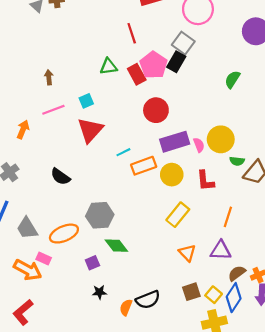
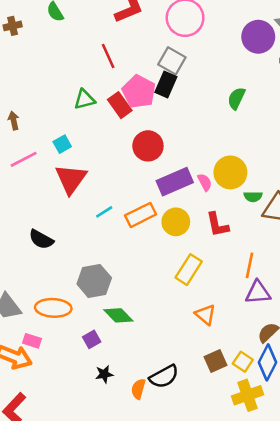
cyan line: (123, 152) -> (104, 212), moved
orange ellipse: (64, 234) -> (53, 308), turned 32
purple triangle: (221, 250) -> (258, 293), moved

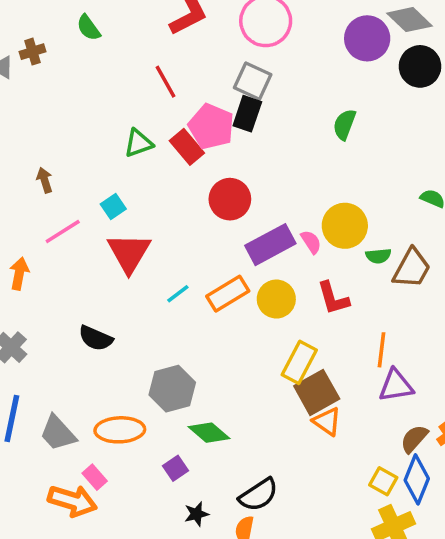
pink rectangle: (32, 341) -> (95, 477), turned 36
brown square: (216, 361) -> (317, 392), moved, size x1.4
black semicircle: (164, 377) -> (258, 495), moved

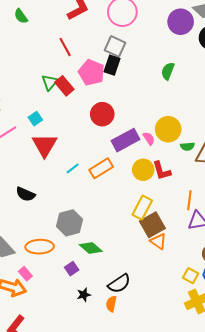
green triangle: (138, 143) -> (50, 82), turned -30
red rectangle: (187, 147) -> (64, 86), moved
yellow circle: (276, 299) -> (143, 170), moved

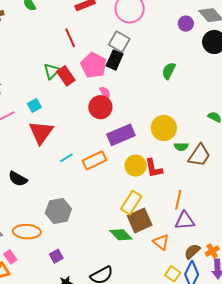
purple circle: (181, 22) -> (186, 24), size x0.6
pink semicircle: (149, 139) -> (105, 93), moved
orange triangle: (158, 241) -> (161, 242), moved
green diamond: (91, 248) -> (121, 235), moved

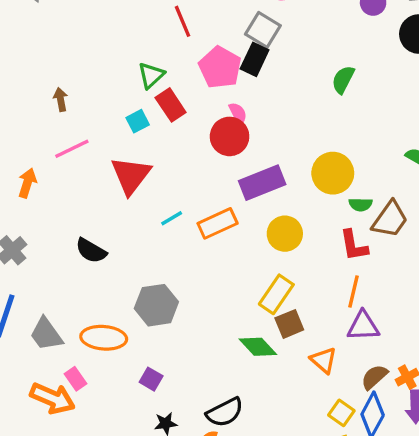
red rectangle: (66, 76) -> (171, 105), moved
cyan square: (34, 105) -> (138, 121), moved
red L-shape: (154, 168) -> (354, 245), moved
brown square: (140, 220) -> (289, 324), size x0.7
purple square: (56, 256) -> (151, 379), turned -32

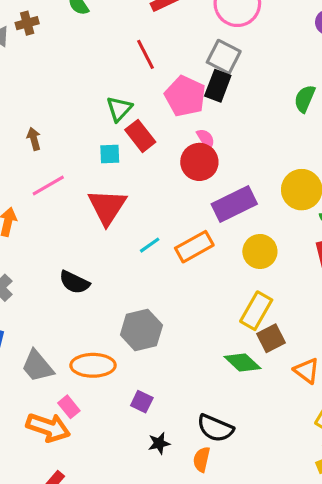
cyan square: (138, 121) -> (110, 154), turned 30
black semicircle: (225, 412) -> (215, 428), turned 54

